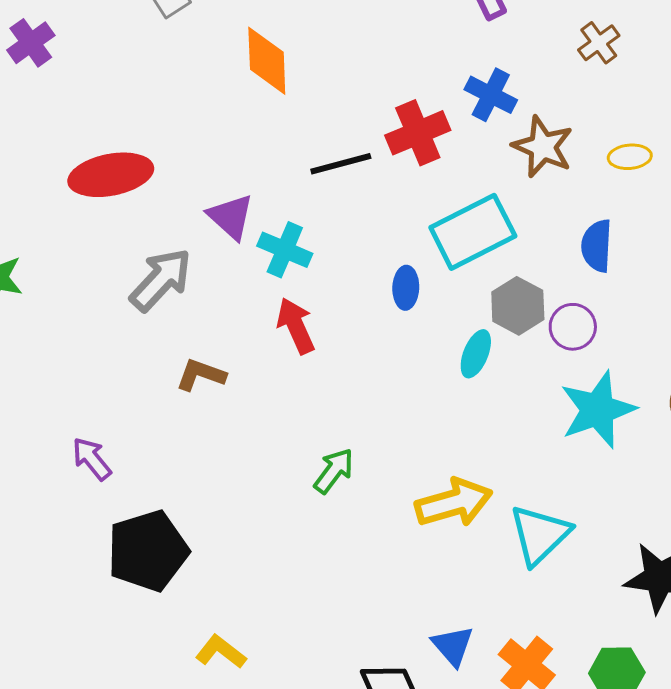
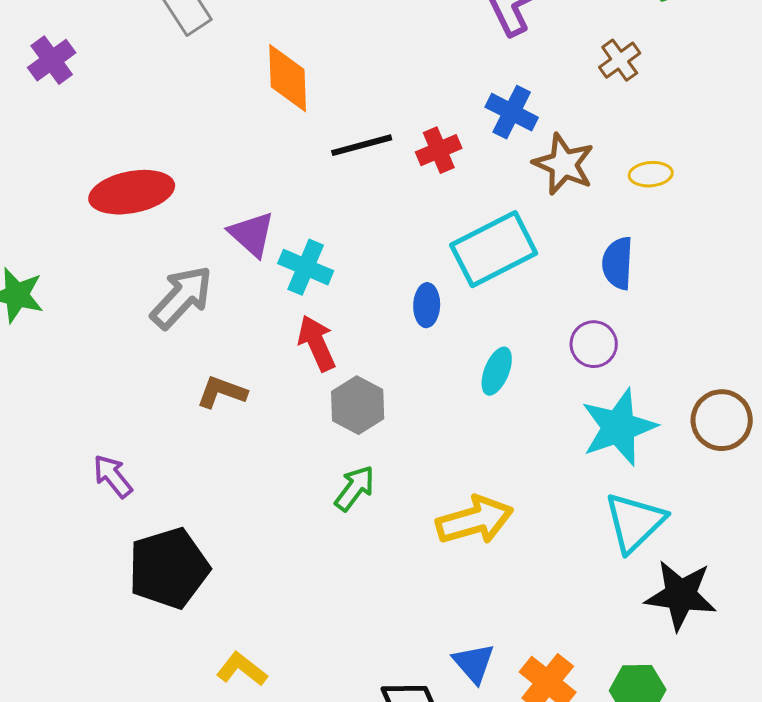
red cross: (418, 133) -> (439, 150), size x0.7
black line: (341, 164) -> (362, 145), moved
gray hexagon: (518, 306) -> (358, 405), moved
cyan triangle: (540, 535) -> (635, 522), moved

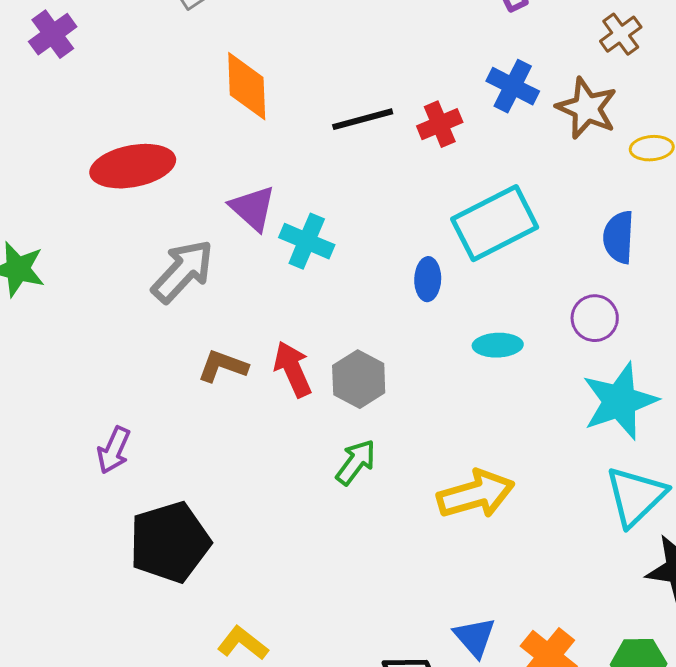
orange diamond: (288, 78) -> (247, 86), moved
brown star: (564, 164) -> (587, 108), moved
red arrow: (317, 343) -> (293, 369), moved
cyan ellipse: (497, 371) -> (498, 345), turned 66
purple arrow: (113, 476) -> (114, 450), turned -117

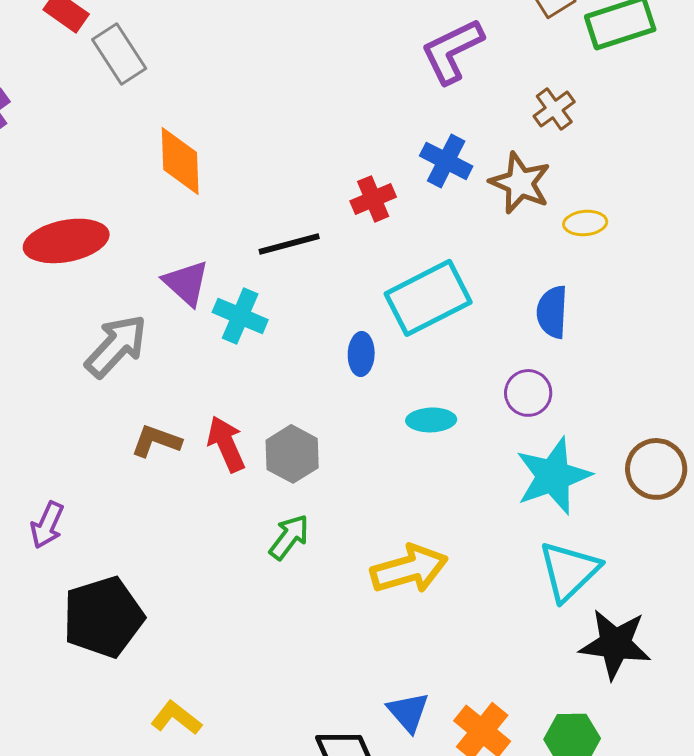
black line: (363, 119) -> (289, 244), moved

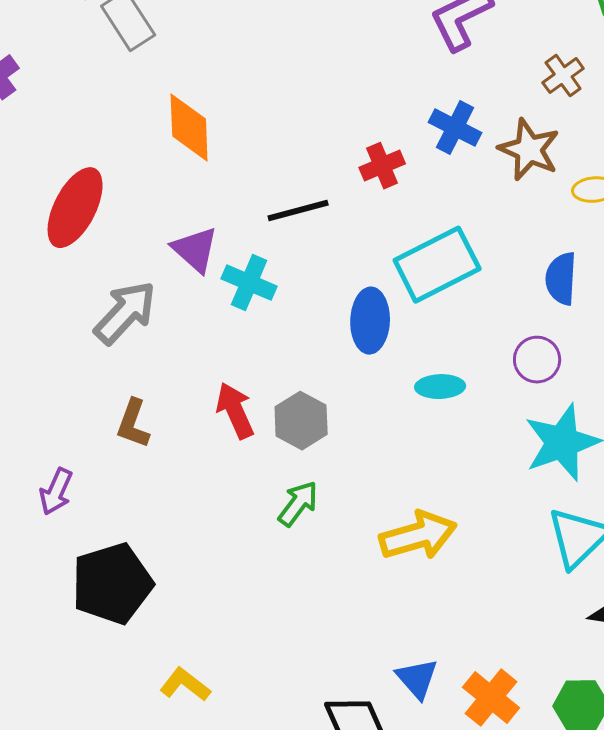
red ellipse: (66, 241) -> (75, 208), turned -52
blue ellipse: (361, 354) -> (370, 321), size x1.5
brown L-shape: (156, 441) -> (133, 424), moved, turned -90

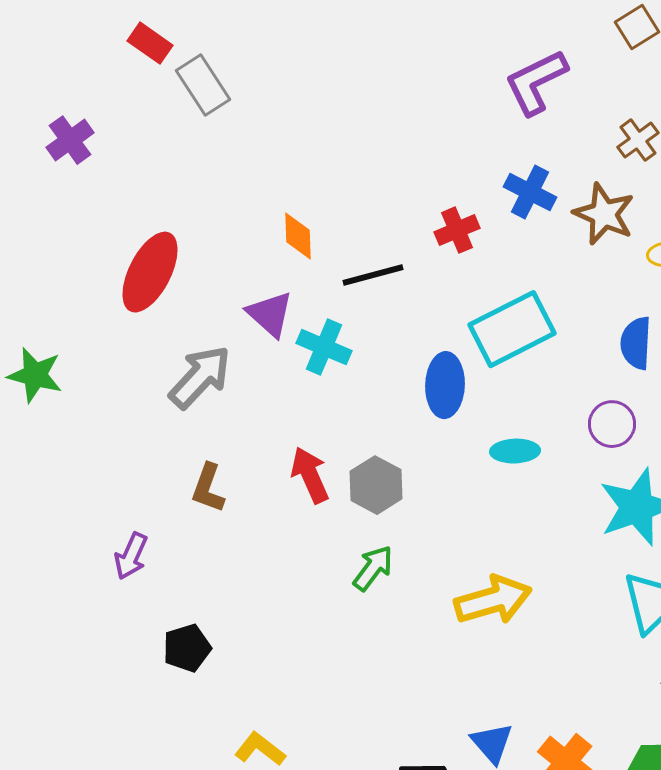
orange diamond: (189, 128) -> (298, 236), moved, size x0.7
black pentagon: (112, 584) -> (187, 648), size x0.6

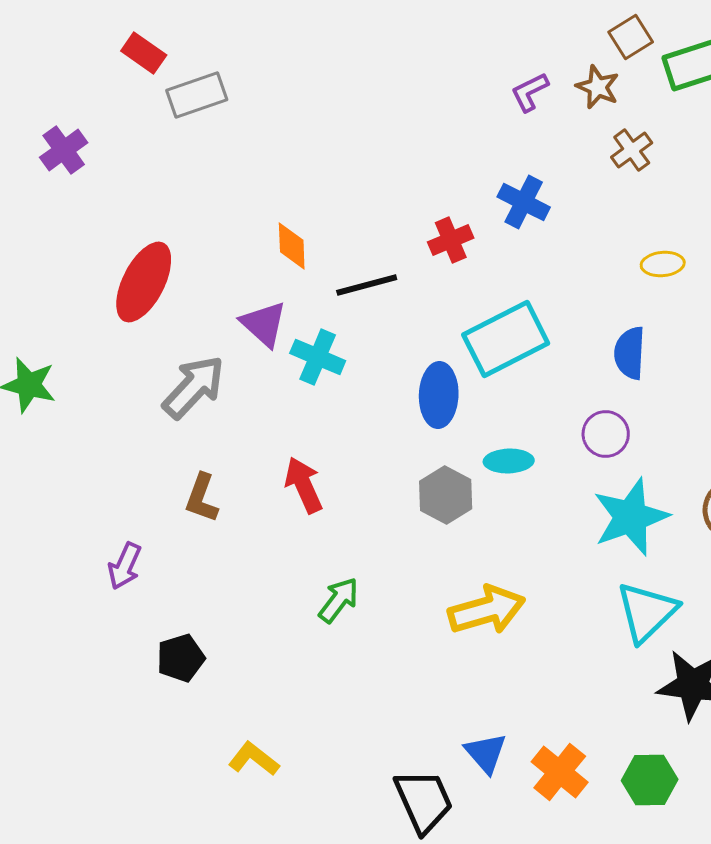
purple L-shape: (536, 82) -> (530, 92), size x0.6
gray rectangle: (203, 85) -> (197, 95), turned -76
brown star: (604, 214) -> (598, 87), moved, size x0.7
gray hexagon: (376, 485) -> (446, 495), moved
green arrow: (373, 568) -> (339, 600), moved

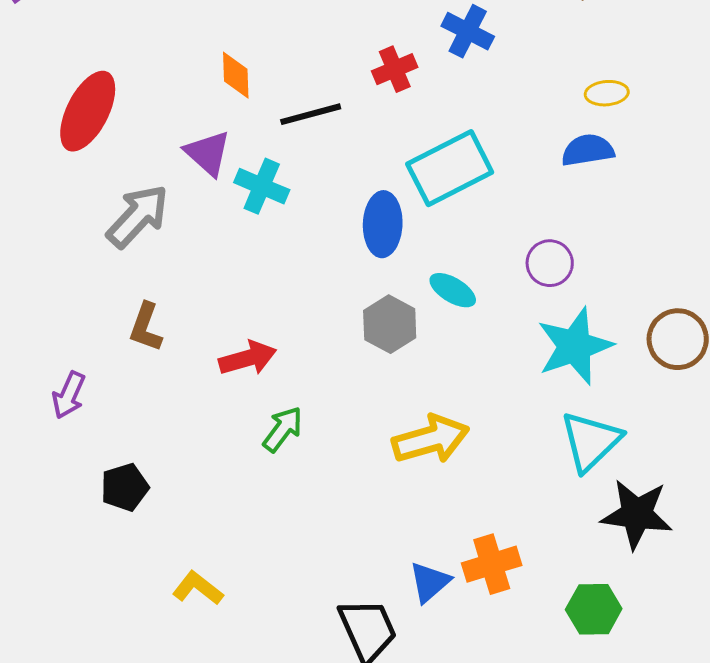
blue semicircle: (630, 353) -> (588, 150), moved, turned 78
cyan ellipse: (509, 461) -> (453, 290), turned 33
red arrow: (304, 485) -> (248, 358), moved, turned 98
blue triangle: (486, 753) -> (430, 582), turned 30
orange cross: (560, 772) -> (492, 564), moved, turned 34

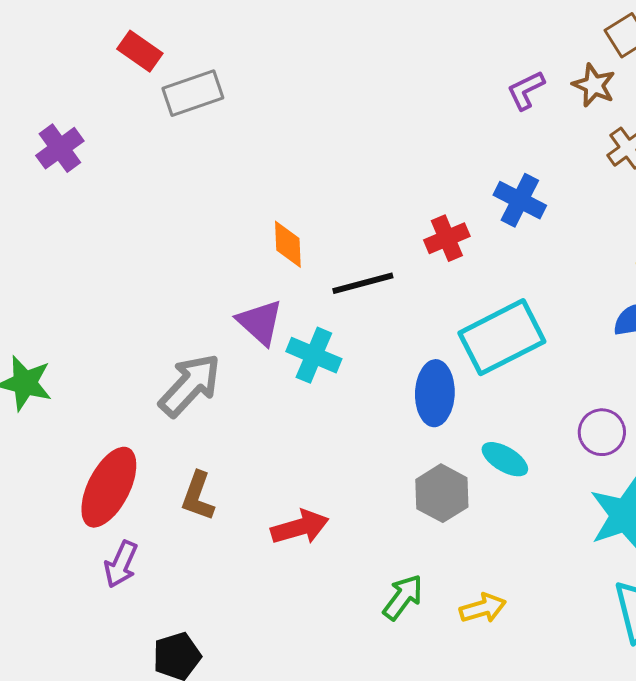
red ellipse: (88, 111) -> (109, 487), moved
green arrow: (283, 429) -> (403, 597), moved
yellow arrow: (431, 439) -> (483, 608), size x0.6

